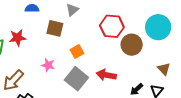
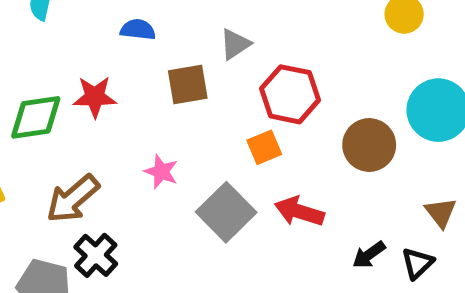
red hexagon: (112, 26) -> (290, 94), moved
brown square: (55, 28) -> (188, 84), turned -30
orange square: (77, 51) -> (264, 147), moved

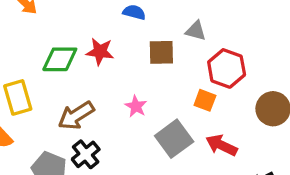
gray triangle: (235, 44) -> (196, 31), turned 40
orange square: (264, 147) -> (205, 100), turned 35

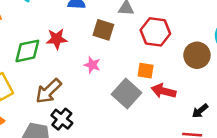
brown square: (161, 52) -> (103, 30), turned 30
orange square: (205, 100) -> (146, 71), moved
pink star: (136, 106) -> (92, 65), moved

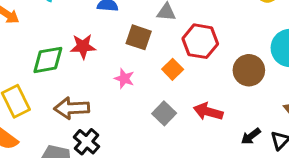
orange square: (146, 71) -> (173, 69), moved, turned 35
brown arrow: (48, 91) -> (72, 108), turned 40
gray square: (126, 93) -> (164, 113), size x0.7

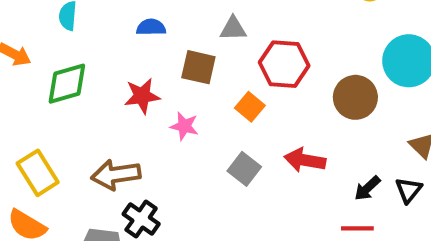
red star: (83, 46) -> (142, 96), moved
green diamond: (48, 60) -> (67, 84), moved

